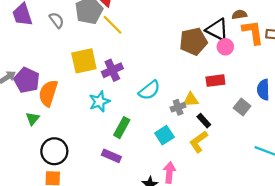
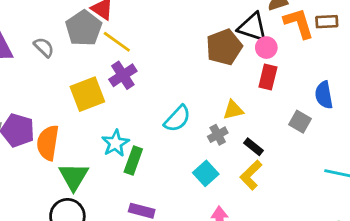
purple cross: (112, 70) -> (123, 75), moved
red rectangle: (215, 81) -> (268, 77), moved, turned -60
yellow triangle: (191, 100) -> (233, 110), moved
green triangle: (33, 119) -> (74, 177), moved, size x1.6
green rectangle: (122, 128) -> (133, 161), moved

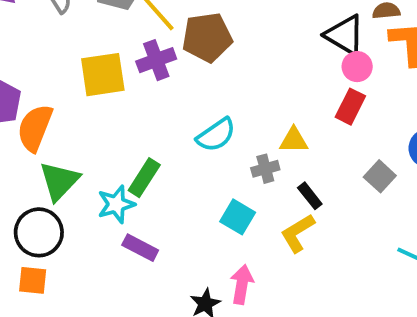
brown pentagon: (224, 47) -> (207, 37), moved
cyan star: (115, 143) -> (116, 204), moved
cyan square: (206, 173) -> (238, 217), turned -30

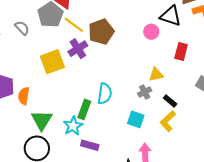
pink circle: (357, 67) -> (151, 32), moved
orange semicircle: (35, 128) -> (24, 96), size x0.7
cyan semicircle: (216, 135) -> (105, 94), moved, turned -35

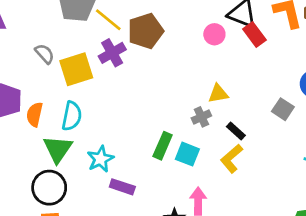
gray semicircle: (22, 28) -> (45, 54), moved
red rectangle: (181, 52) -> (254, 35), moved, turned -54
cyan semicircle: (105, 94) -> (72, 116), moved
green rectangle: (84, 109) -> (163, 146), moved

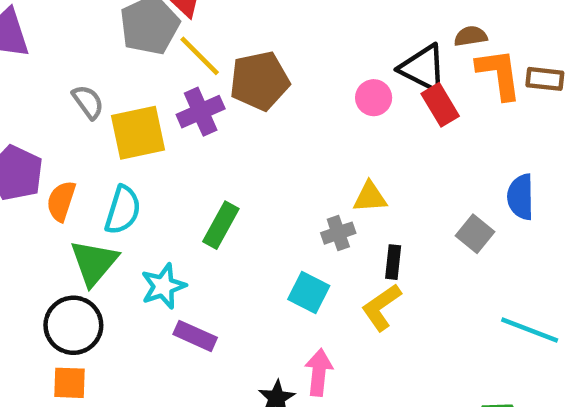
black rectangle: (236, 131) -> (393, 262), turned 48
green rectangle: (163, 146) -> (221, 225), moved

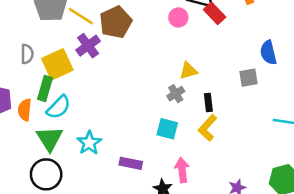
gray semicircle: (88, 102) -> (27, 54), turned 48
cyan semicircle: (123, 210) -> (59, 107), turned 40
green rectangle: (221, 225) -> (45, 89), moved
gray square: (475, 234) -> (249, 78), turned -36
purple rectangle: (195, 336) -> (131, 163), moved

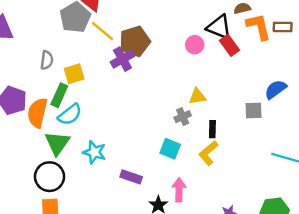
purple cross: (88, 46) -> (122, 59), moved
blue semicircle: (268, 53) -> (276, 89), turned 60
yellow square: (57, 64) -> (74, 74), size x0.7
orange semicircle: (25, 110) -> (37, 113), size x1.4
cyan star: (89, 143) -> (94, 152), turned -30

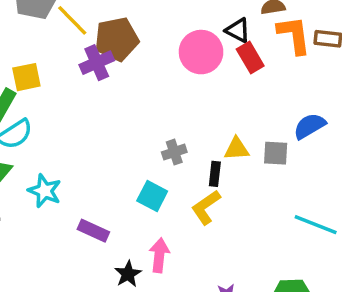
black triangle: (219, 27) -> (238, 30), size x0.7
pink circle: (195, 45) -> (201, 52), size x1.6
yellow triangle: (197, 96) -> (237, 149), moved

